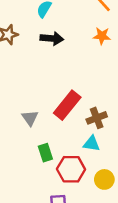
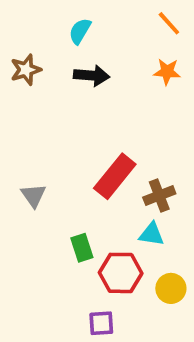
gray triangle: (30, 118) -> (34, 196), moved

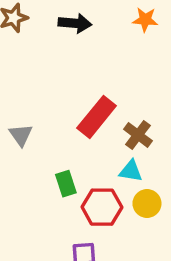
brown cross: (159, 196) -> (138, 135), turned -32
yellow circle: (171, 288) -> (147, 203), moved

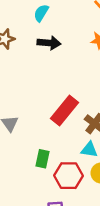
green rectangle: (66, 184) -> (42, 159), turned 30

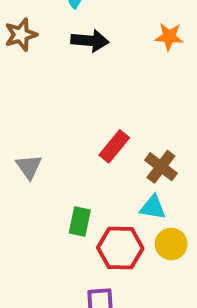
red rectangle: (65, 111) -> (114, 146), size x0.7

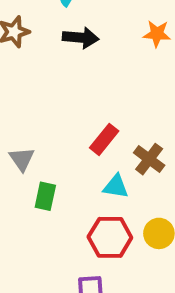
cyan triangle: (153, 207) -> (116, 186), moved
green rectangle: (80, 222) -> (45, 196), moved

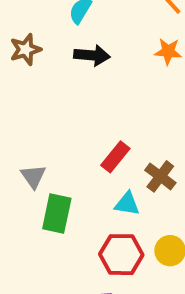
green rectangle: (45, 196) -> (57, 214), size x1.4

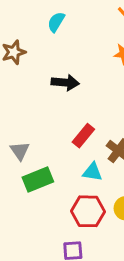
black arrow: (92, 55) -> (65, 83), moved
green rectangle: (57, 214) -> (38, 179), turned 56

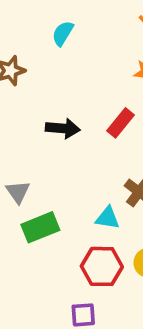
black arrow: (65, 83) -> (63, 128), moved
red rectangle: (83, 136) -> (121, 123), moved

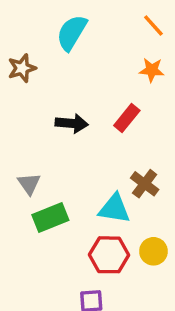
cyan semicircle: (63, 33) -> (72, 33), size x1.5
cyan triangle: (107, 218) -> (114, 209), size x1.4

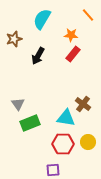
orange star: (152, 70) -> (71, 35), moved
red rectangle: (127, 118) -> (73, 54), moved
black arrow: (72, 123) -> (38, 56), moved, turned 114

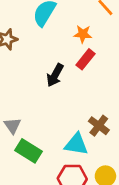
black arrow: (38, 56) -> (55, 75), moved
green rectangle: (30, 123) -> (28, 151), turned 54

